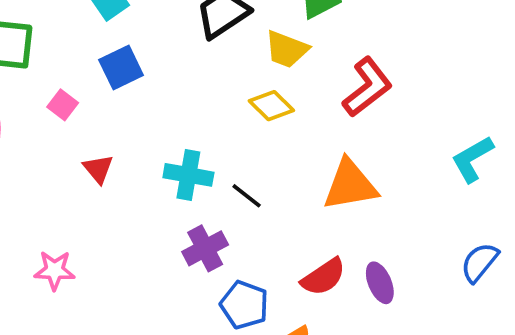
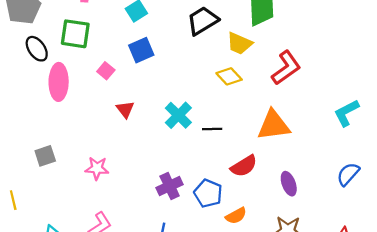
cyan cross: (188, 175) -> (178, 115), turned 32
black line: (247, 196) -> (212, 129), turned -42
purple cross: (205, 248) -> (170, 186), moved
red semicircle: (323, 277) -> (244, 166), moved

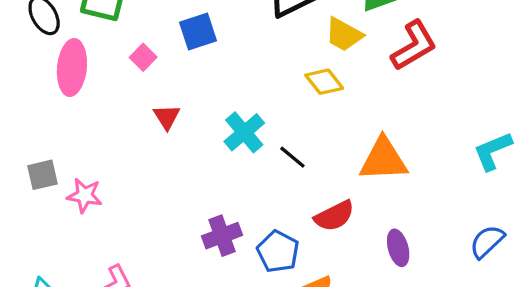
red L-shape: (286, 68) -> (414, 46), moved
black line: (212, 129) -> (292, 157), turned 36
pink star: (97, 168) -> (85, 195), moved

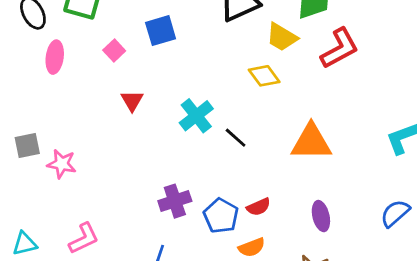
pink ellipse: (72, 68) -> (55, 57), size x0.7
red semicircle: (334, 216) -> (259, 207), moved, size x0.7

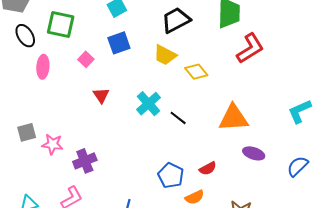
yellow trapezoid: (282, 37) -> (165, 55), moved
purple cross: (175, 201) -> (85, 161), moved
red semicircle: (259, 207) -> (208, 168), moved
purple ellipse: (321, 216) -> (254, 153), moved, turned -55

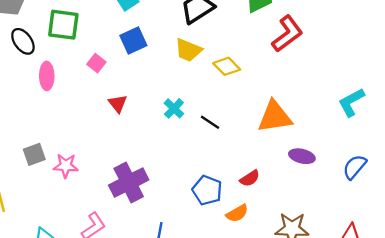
cyan cross: (149, 104) -> (174, 108), size x0.7
purple cross: (85, 161) -> (129, 182), moved, size x1.4

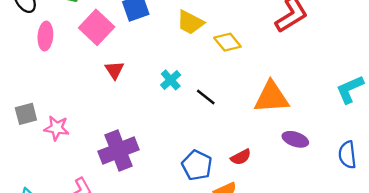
pink square: (96, 63) -> (97, 27), size x1.8
blue semicircle: (355, 167) -> (347, 155), turned -52

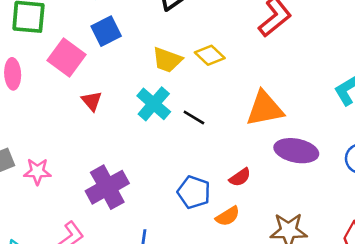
yellow trapezoid: (190, 22) -> (167, 60), moved
cyan cross: (171, 80) -> (154, 104), size x1.5
purple ellipse: (295, 139) -> (296, 151), size x1.5

